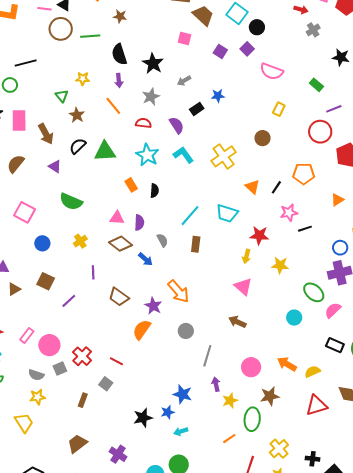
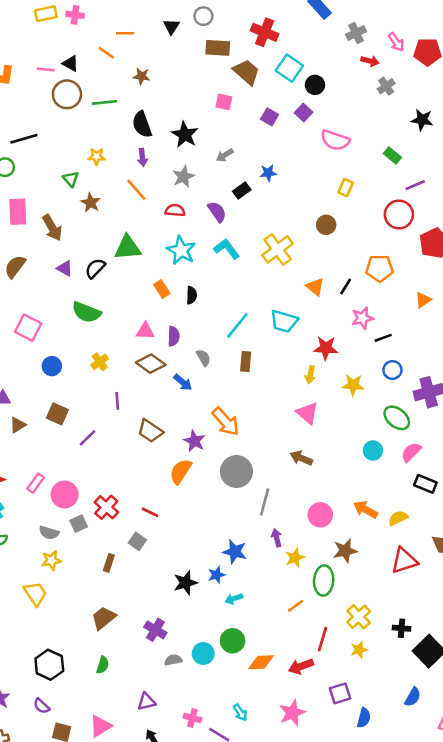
black semicircle: (78, 146) -> (95, 268), moved
blue circle: (340, 248) -> (392, 370), moved
pink semicircle: (333, 310) -> (411, 452), moved
gray circle: (186, 331) -> (236, 472), size x1.6

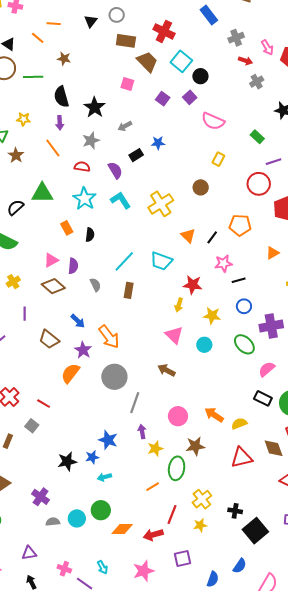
pink triangle: (145, 331) -> (51, 260), turned -35
blue arrow: (183, 382) -> (78, 321), moved
cyan circle: (373, 450) -> (204, 345), moved
pink semicircle: (411, 452) -> (267, 369), moved
blue semicircle: (364, 718) -> (213, 579), moved

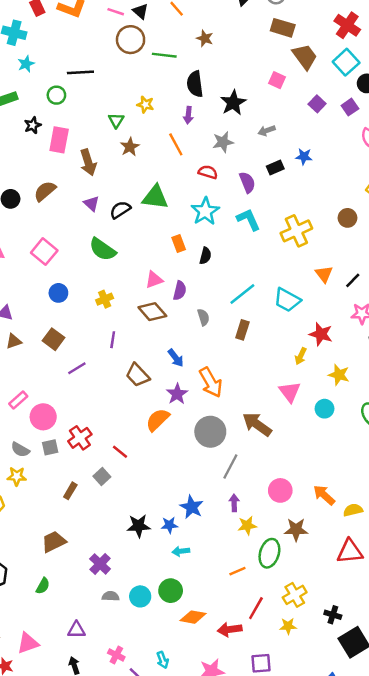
red cross: (164, 31) -> (347, 25), moved
brown arrow: (166, 370) -> (257, 424), moved, size x1.4

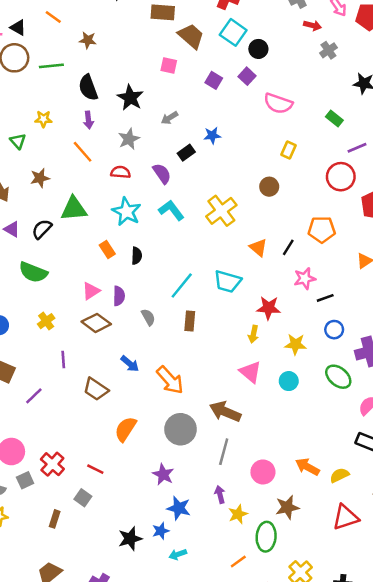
brown star: (130, 147) -> (40, 178), moved, turned 30
purple star: (177, 394) -> (163, 474), moved
gray line: (230, 466) -> (224, 452), moved

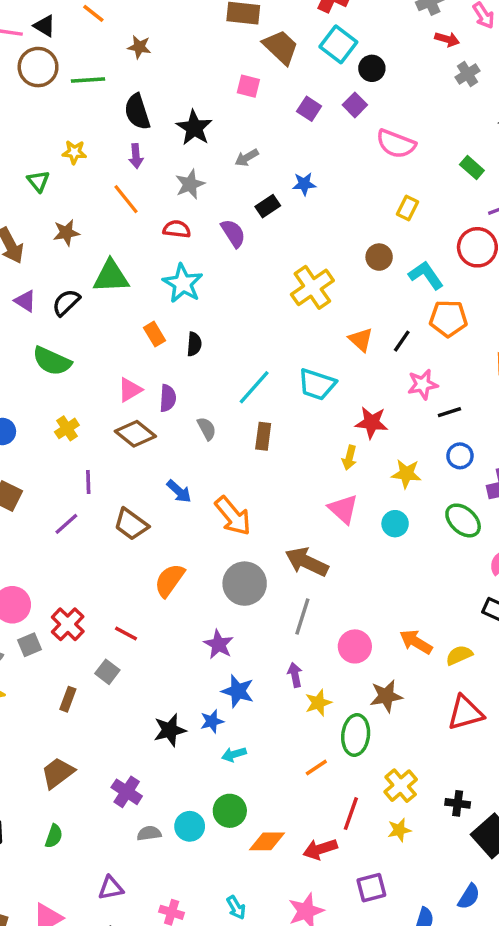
cyan L-shape: (171, 210) -> (426, 275), moved
purple line: (34, 396) -> (66, 524), moved

